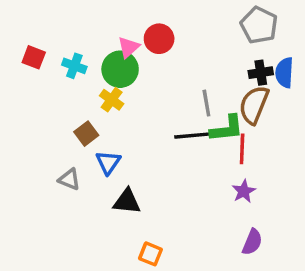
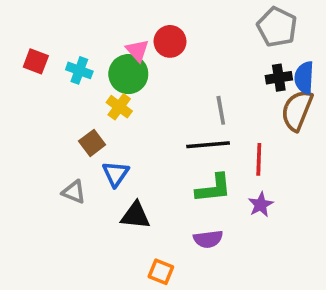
pink triangle: (129, 47) -> (137, 50), turned -30
brown semicircle: (254, 105) -> (297, 110), moved
green L-shape: (227, 129) -> (214, 188), moved
purple semicircle: (252, 242) -> (208, 239), moved, turned 60

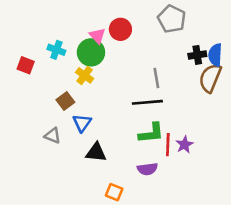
gray pentagon: (277, 27) -> (172, 19), moved
red square: (36, 61) -> (26, 65), moved
red line: (259, 159) -> (168, 145), moved

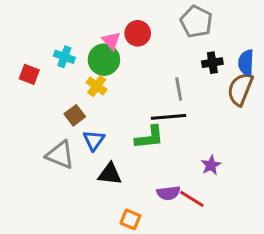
black cross: (197, 55) -> (212, 63), moved
green L-shape: (151, 133) -> (149, 137), moved
gray triangle: (53, 136) -> (60, 155), size x1.5
red line: (168, 145) -> (192, 199), moved, turned -60

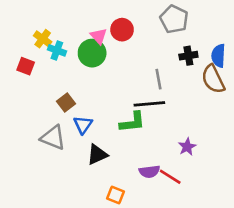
yellow cross: (97, 86) -> (43, 39), moved
brown semicircle: (240, 89) -> (213, 79), turned -48
black triangle: (110, 174) -> (97, 155), turned -30

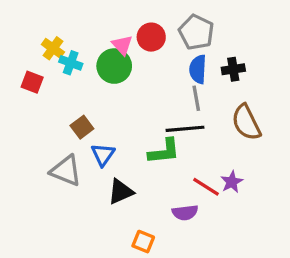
gray pentagon: (174, 19) -> (196, 32), moved
blue semicircle: (218, 56) -> (198, 69), moved
brown semicircle: (213, 79) -> (246, 122), moved
red line: (170, 177) -> (206, 187), moved

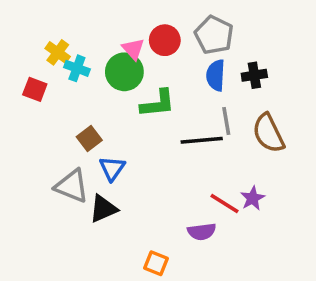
gray line: (196, 98) -> (226, 121), moved
green L-shape: (164, 151) -> (158, 103), moved
black triangle: (121, 192) -> (103, 209), moved

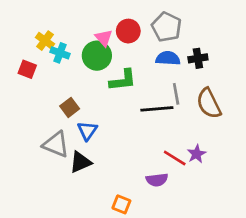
blue semicircle: (216, 75) -> (168, 58), turned 90

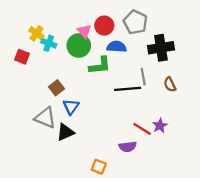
blue semicircle: (168, 58) -> (117, 47), moved
black cross: (198, 58) -> (161, 48), size x1.6
brown semicircle: (209, 103) -> (170, 84), size x0.6

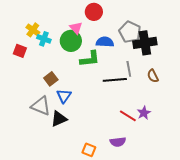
gray pentagon: (135, 22) -> (130, 32), moved
red circle: (104, 26) -> (94, 12), moved
purple semicircle: (128, 147) -> (118, 142), moved

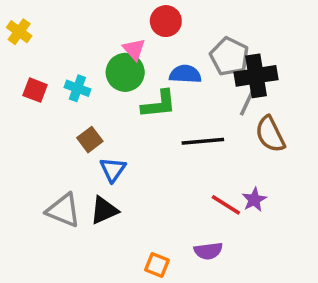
yellow cross: (33, 30) -> (19, 32), moved
cyan cross: (44, 39) -> (77, 88), moved
gray line: (129, 69) -> (247, 102), moved, turned 35
brown semicircle: (153, 76) -> (270, 134), size x1.5
gray triangle: (41, 106) -> (63, 210), moved

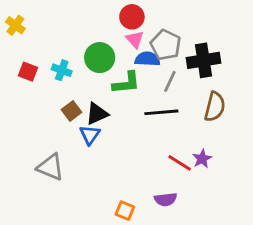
pink triangle: (134, 49) -> (135, 39), moved
gray pentagon: (229, 56) -> (166, 45), moved
gray line: (247, 102) -> (170, 81), moved
brown semicircle: (270, 134) -> (215, 107), turned -140
black triangle: (104, 210) -> (97, 114), moved

